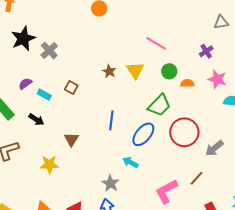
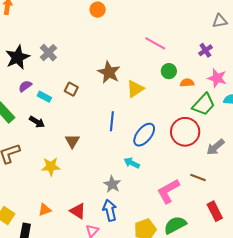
black star: (23, 39) -> (18, 57), moved
yellow triangle: (135, 70) -> (135, 89), moved, turned 30
brown star: (109, 71) -> (109, 72), size x1.6
green trapezoid: (159, 105) -> (204, 104), moved
brown line: (196, 178) -> (198, 178), turned 70

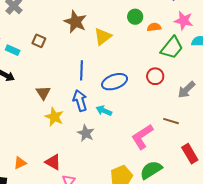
red circle: (185, 132) -> (155, 76), size x0.6
blue ellipse: (144, 135) -> (115, 82), turned 35
yellow star: (51, 167) -> (54, 117), moved, turned 30
blue arrow: (110, 210) -> (80, 101), moved

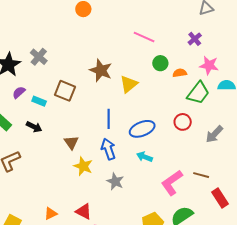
brown square: (39, 41) -> (65, 91), size x1.5
cyan arrow: (104, 111) -> (145, 157), moved
brown line: (171, 121) -> (201, 175), moved

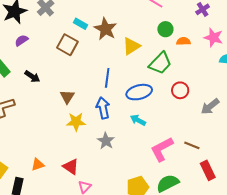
green trapezoid: (198, 93) -> (160, 63), moved
cyan rectangle: (39, 101) -> (81, 24), moved
yellow star: (83, 166) -> (76, 122), turned -30

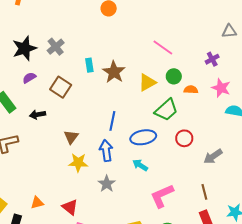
cyan rectangle: (81, 24) -> (89, 65), turned 48
brown square: (67, 45) -> (61, 87), moved
yellow triangle: (131, 46) -> (147, 82), moved
black arrow: (32, 77) -> (38, 114), turned 133
brown line: (192, 145) -> (204, 192), moved, turned 49

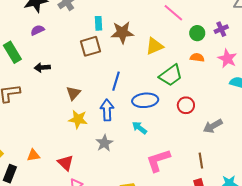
brown star: (114, 72) -> (122, 32), turned 30
green circle: (174, 76) -> (197, 33), moved
brown square: (61, 87) -> (90, 46), moved, turned 35

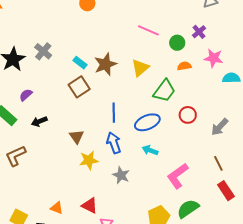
cyan rectangle: (98, 23) -> (80, 63), turned -32
purple semicircle: (37, 30) -> (26, 95), moved
orange triangle: (33, 155) -> (57, 208), turned 48

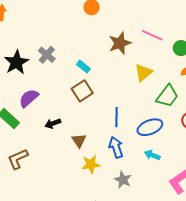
brown star: (105, 64) -> (120, 43), moved
purple semicircle: (26, 95) -> (29, 98), size x1.5
black arrow: (39, 121) -> (53, 124), moved

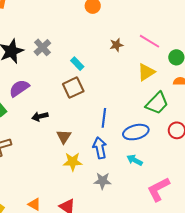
brown star: (120, 43) -> (116, 45), size x0.6
yellow triangle: (143, 73) -> (146, 72), moved
gray star: (123, 180) -> (102, 181), turned -30

